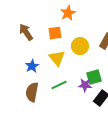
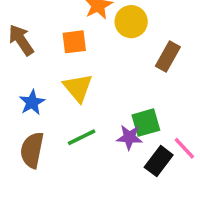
yellow circle: (80, 46) -> (131, 22), moved

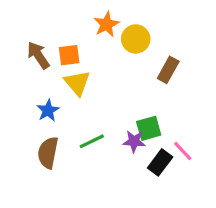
orange square: (74, 42) -> (69, 55), moved
yellow triangle: (78, 88) -> (77, 83), moved

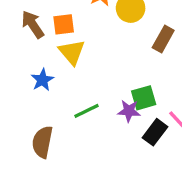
brown semicircle: (48, 153) -> (42, 142), moved

